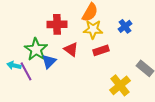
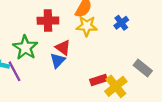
red rectangle: (101, 50) -> (99, 80), moved
blue triangle: (49, 61) -> (58, 60), moved

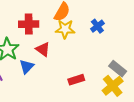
blue triangle: (58, 60) -> (27, 67), moved
yellow cross: (116, 86) -> (113, 86), moved

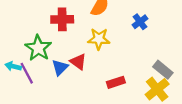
yellow star: (65, 29) -> (99, 39), moved
red triangle: (43, 49) -> (78, 62), moved

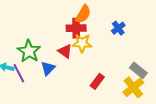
red cross: (62, 19) -> (76, 28), moved
red triangle: (78, 62) -> (65, 51), moved
red rectangle: (116, 82) -> (97, 81), turned -35

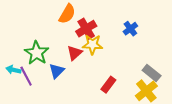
orange semicircle: (83, 14) -> (67, 14), moved
red cross: (76, 28) -> (86, 29), turned -30
red triangle: (65, 51) -> (75, 53), turned 42

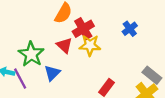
red triangle: (75, 53) -> (64, 45), moved, turned -35

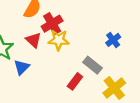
blue cross: (130, 29) -> (113, 40), moved
gray rectangle: (152, 75) -> (92, 65), moved

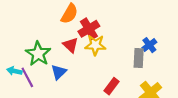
gray rectangle: (92, 65) -> (139, 58), moved, turned 54

